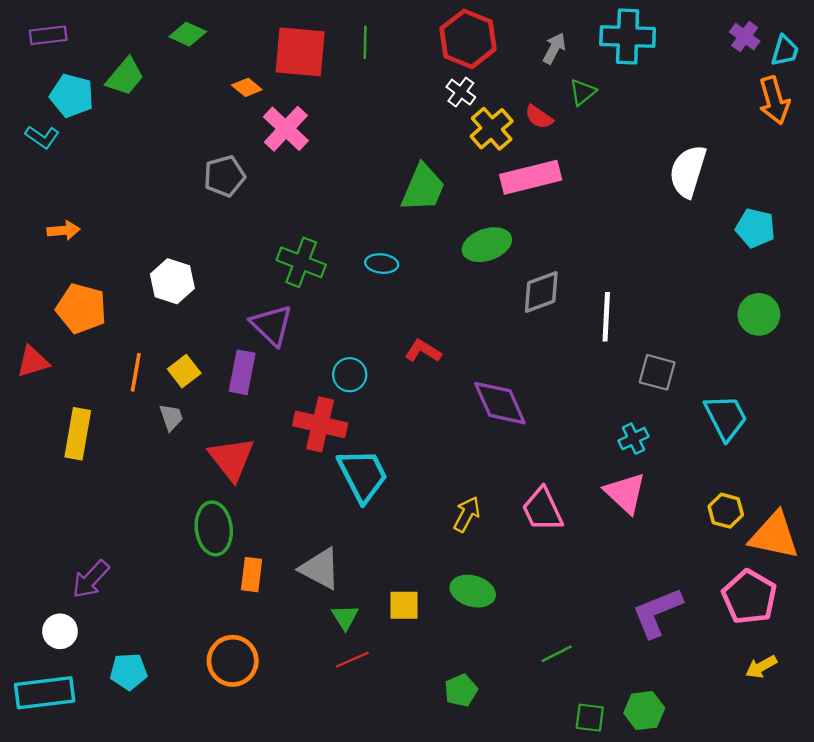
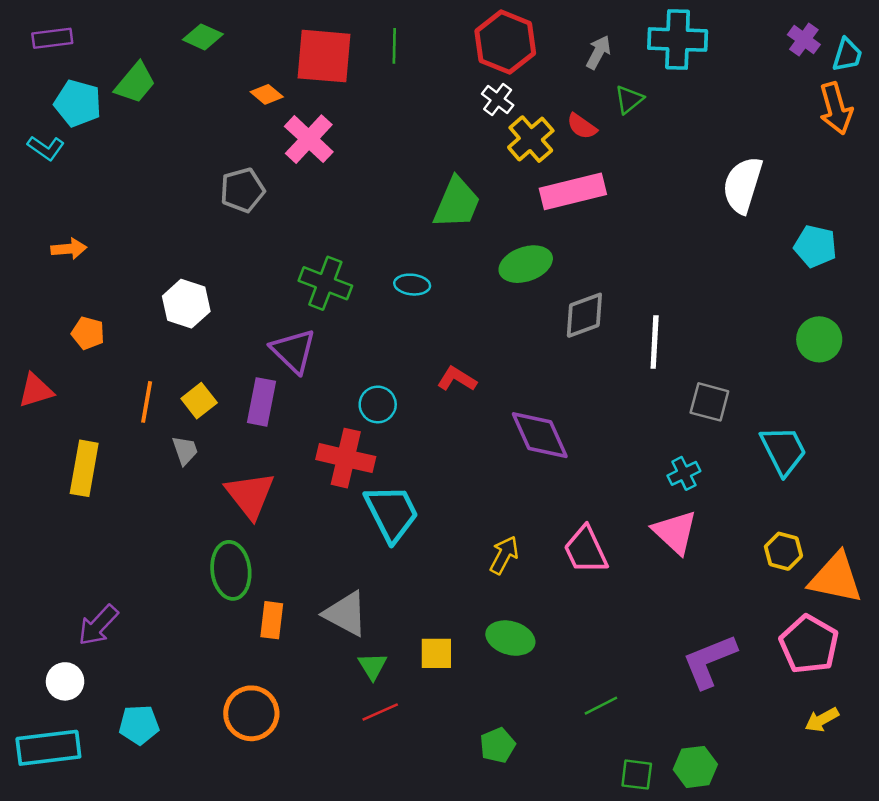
orange pentagon: (81, 308) -> (88, 333), size x0.6

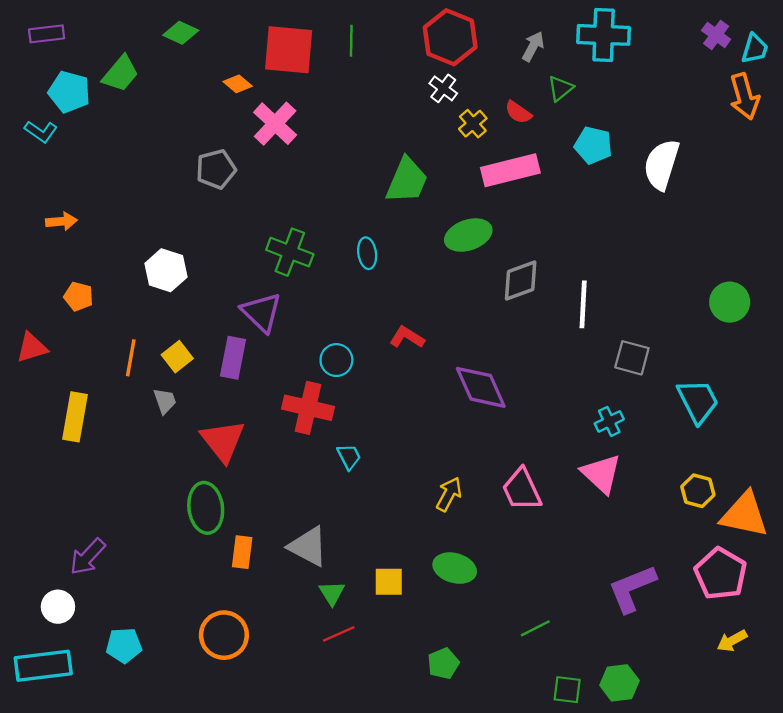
yellow cross: (531, 139) -> (473, 124), size x0.7
cyan pentagon: (815, 246) -> (593, 145), moved
cyan ellipse: (412, 285) -> (367, 253), turned 76
cyan trapezoid: (392, 513) -> (349, 457), size x0.5

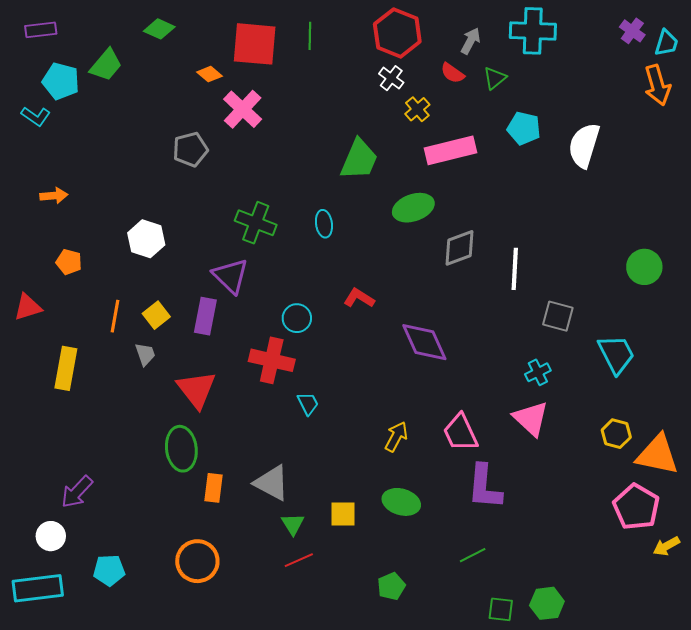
red semicircle: (518, 112) -> (453, 73), moved
purple L-shape: (632, 589) -> (485, 487), moved, turned -63
yellow arrow: (732, 641) -> (666, 546), moved

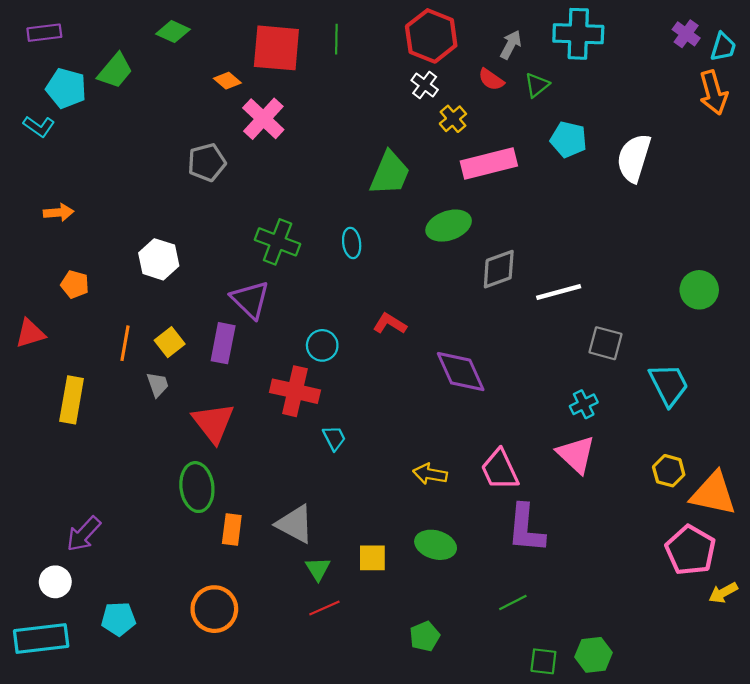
white line: (515, 269) -> (559, 292), turned 72
yellow arrow: (396, 437) -> (430, 474), turned -108

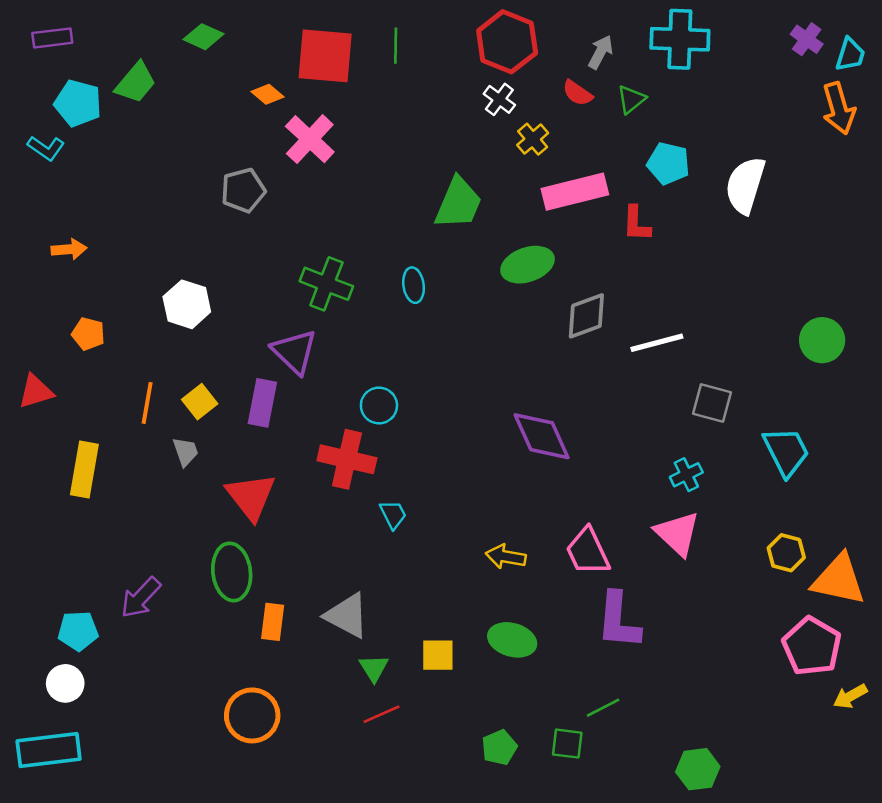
red L-shape: (390, 324) -> (636, 224), moved, turned -120
purple arrow: (84, 534) -> (141, 598), moved
cyan pentagon: (118, 619) -> (78, 631), moved
green square: (543, 661) -> (567, 744), moved

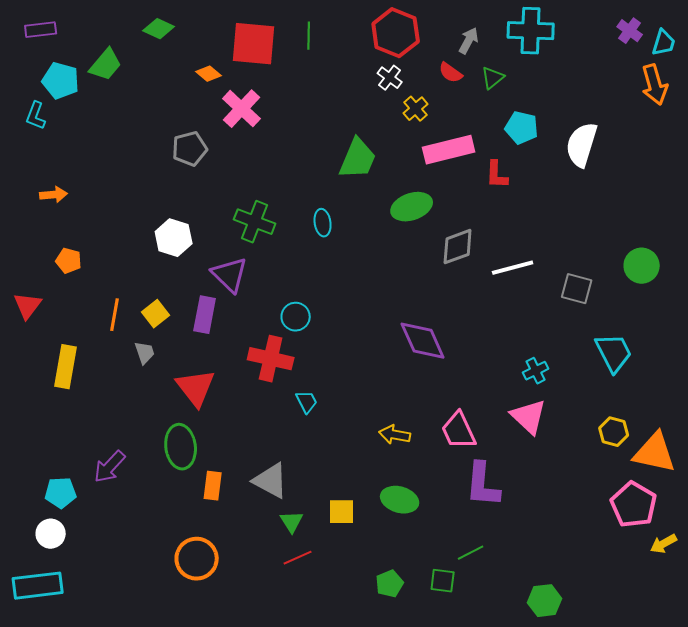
cyan L-shape: (46, 148) -> (36, 116), turned 76
white hexagon: (187, 304) -> (174, 238), moved
red triangle: (36, 391) -> (28, 306), turned -36
gray square: (712, 403) -> (577, 289), moved

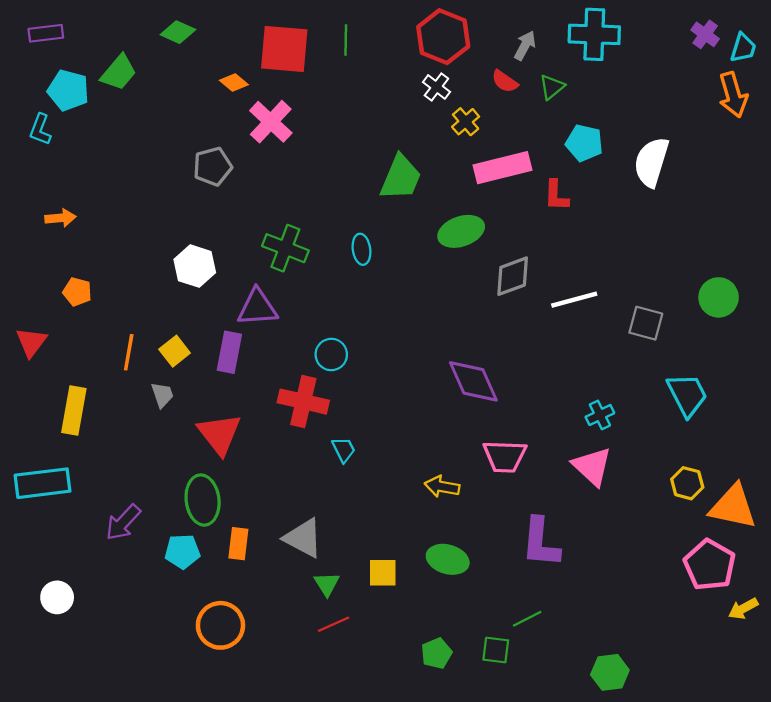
purple triangle: (230, 275) -> (257, 307), turned -48
pink trapezoid: (459, 431) -> (505, 456), moved, turned -63
cyan pentagon: (61, 493) -> (182, 551), moved
cyan rectangle: (38, 586) -> (42, 483), moved

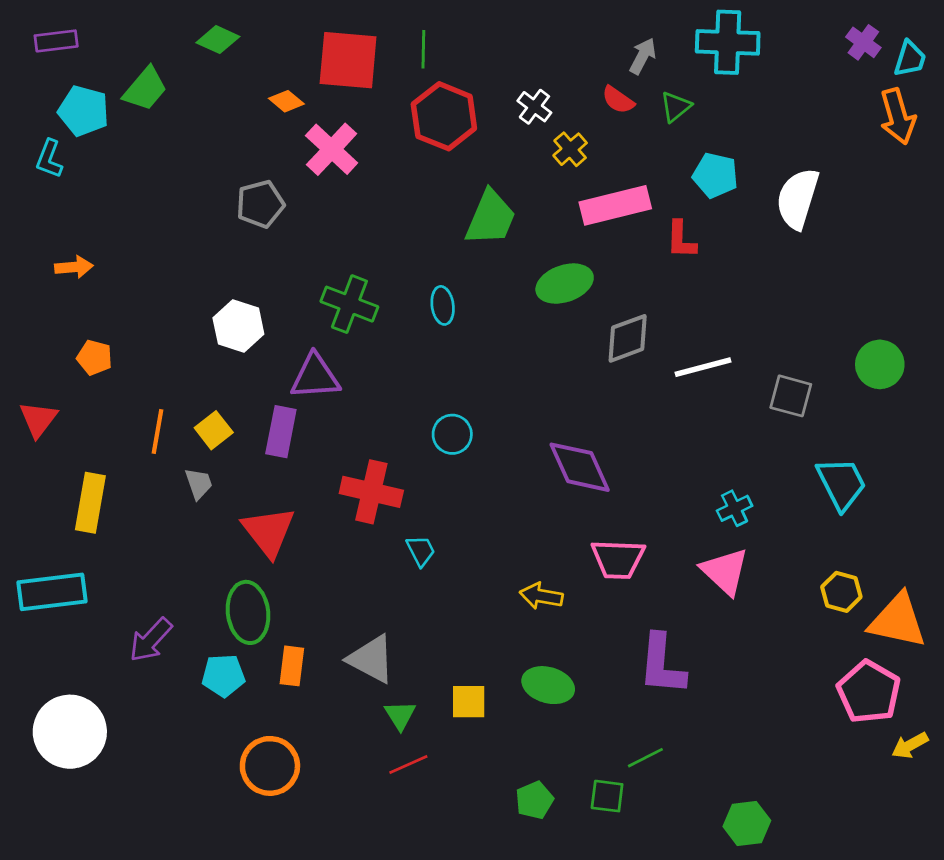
red hexagon: (443, 37) -> (444, 116), moved
cyan circle: (331, 354) -> (452, 434), moved
white circle: (57, 597) -> (70, 732), size x1.8

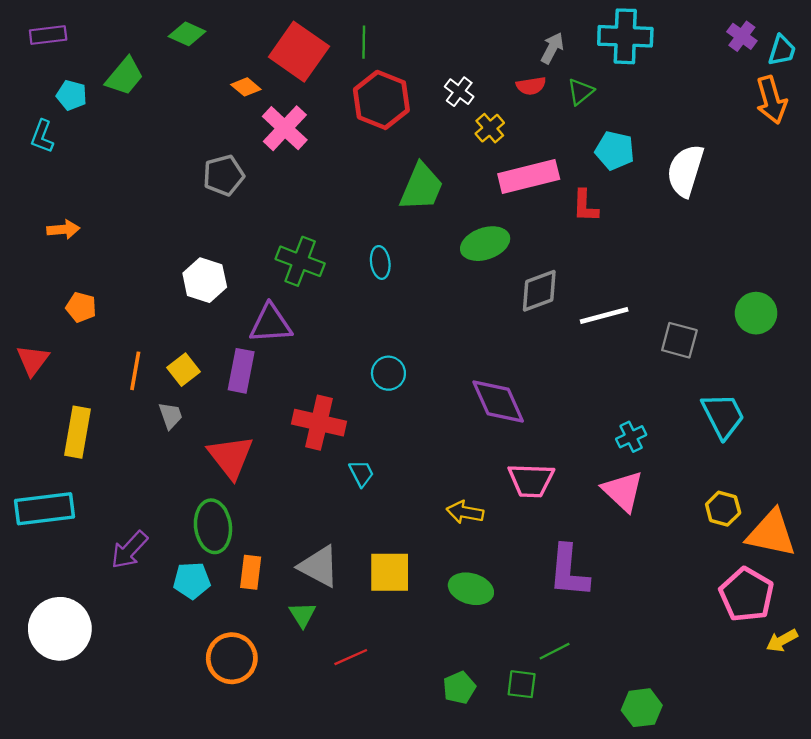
red square: (348, 60) -> (299, 52), turned 30
red semicircle: (618, 100) -> (531, 86), turned -44
cyan pentagon: (84, 111) -> (72, 95), size x0.7
yellow square: (469, 702) -> (390, 572), moved, size x1.4
green triangle: (400, 715) -> (302, 615), moved

